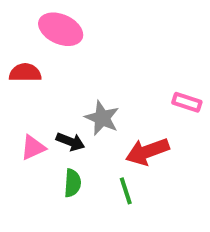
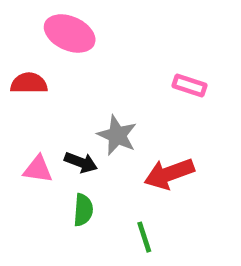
pink rectangle: (187, 102) -> (189, 86), moved
pink triangle: (33, 148) -> (38, 169), turned 32
green line: (126, 191) -> (144, 237), moved

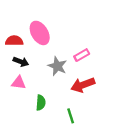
pink ellipse: (70, 33) -> (40, 33), moved, turned 35
pink rectangle: (189, 86) -> (82, 55), moved, turned -48
black arrow: (81, 162) -> (21, 62), moved

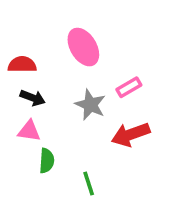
pink ellipse: (40, 33) -> (83, 47), moved
green semicircle: (41, 103) -> (47, 161), moved
green line: (71, 116) -> (89, 183), moved

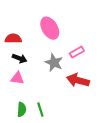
red arrow: (131, 134) -> (78, 80), turned 35
green semicircle: (47, 161) -> (22, 109), moved
green line: (89, 183) -> (40, 109), moved

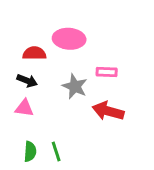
pink ellipse: (50, 28) -> (69, 39), turned -55
red semicircle: (13, 39) -> (34, 53), moved
pink rectangle: (77, 52) -> (107, 72), turned 32

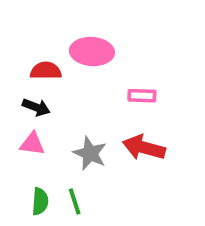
gray star: (75, 86) -> (90, 153), moved

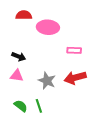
red semicircle: (46, 71) -> (24, 15), moved
red arrow: (144, 148) -> (75, 78), turned -30
green semicircle: (40, 201) -> (21, 106), turned -56

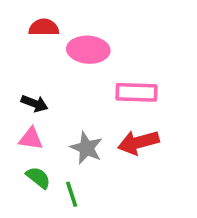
pink rectangle: (74, 50) -> (136, 92), size x1.5
green semicircle: (21, 106) -> (38, 178), moved

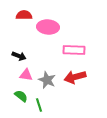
pink triangle: (31, 139) -> (26, 75), moved

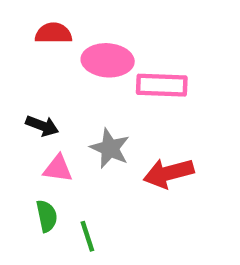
pink rectangle: (74, 50) -> (162, 85), moved
gray star: (47, 80) -> (110, 148), moved
green semicircle: (21, 96) -> (47, 216), turned 40

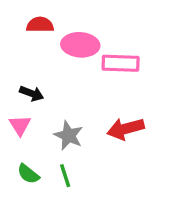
gray star: (110, 148) -> (69, 135), moved
pink triangle: (58, 169) -> (20, 125), moved, turned 50
green semicircle: (47, 216) -> (28, 174), moved, turned 140

